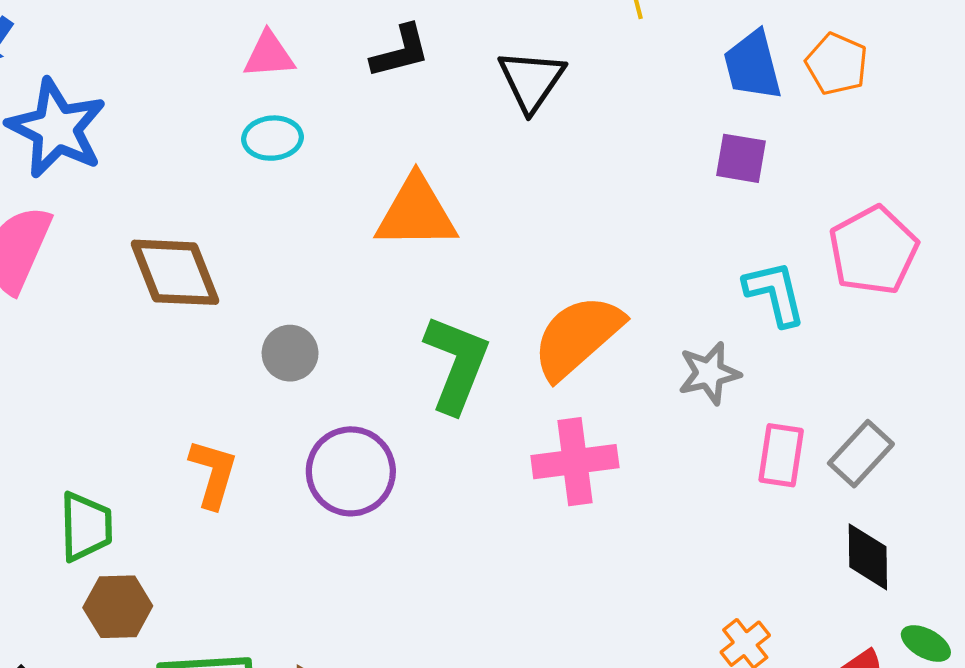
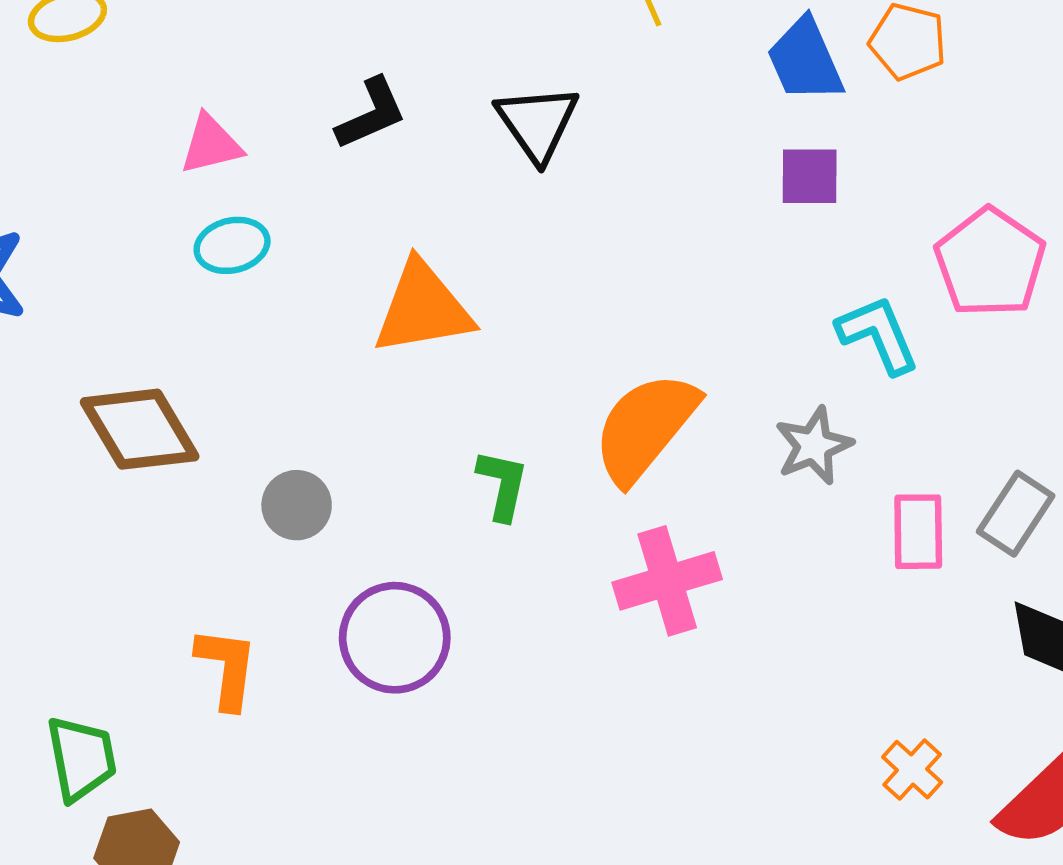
green L-shape: (457, 364) -> (503, 485), size x0.6

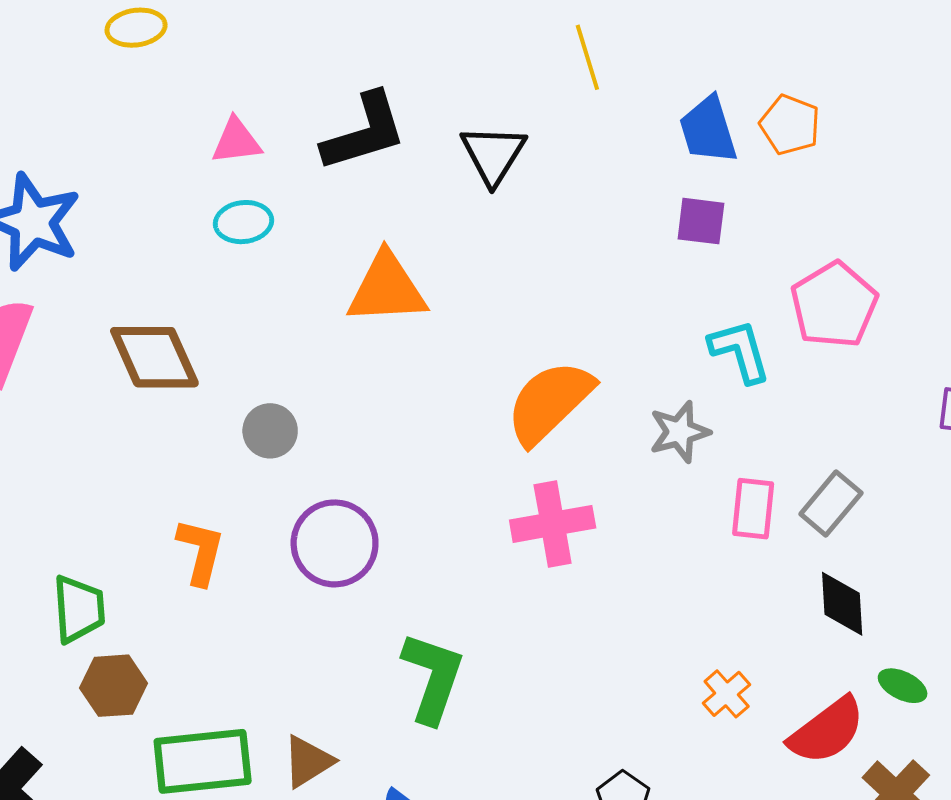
black L-shape: (371, 114) -> (364, 132), size x1.5
green L-shape: (503, 485) -> (433, 677), moved, size x1.6

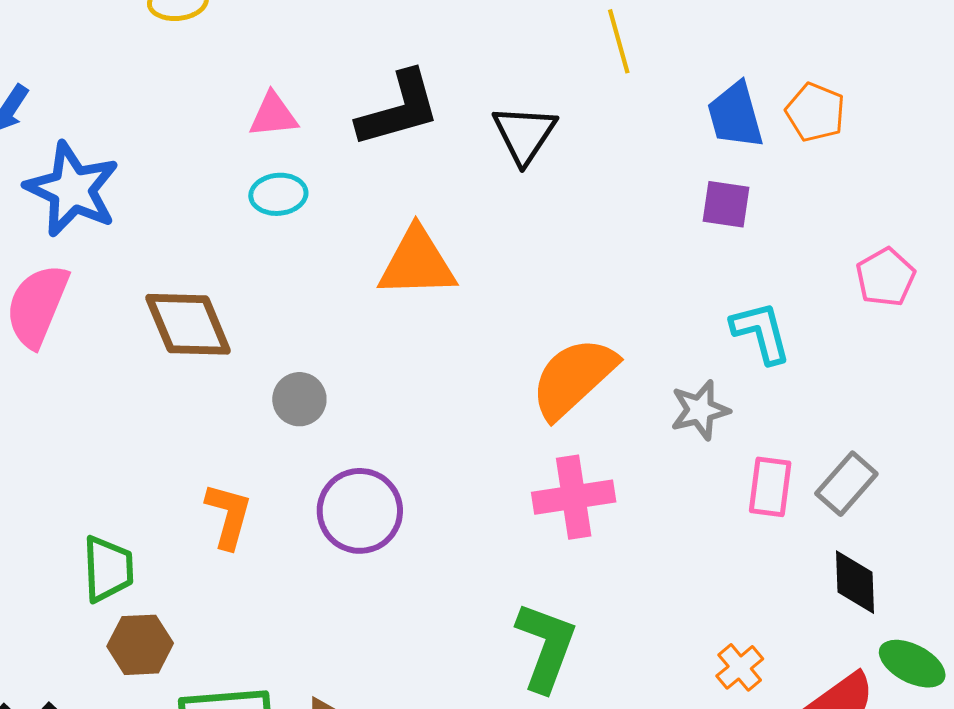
pink pentagon: (834, 305) -> (886, 277), moved, size x0.7
green L-shape: (433, 677) -> (546, 647), moved
green ellipse: (903, 686) -> (912, 664), size x1.4

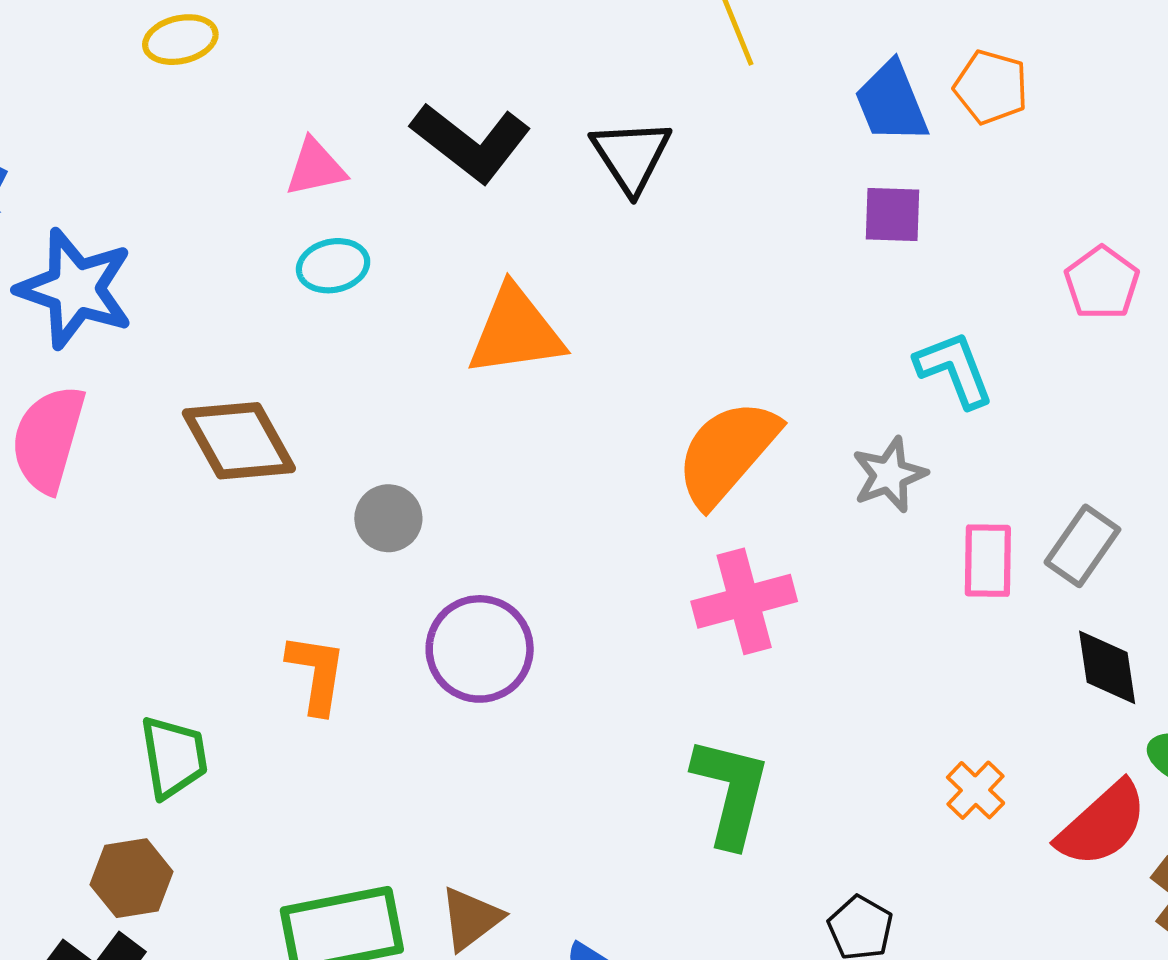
black L-shape: (399, 109) -> (471, 142), turned 60
brown hexagon: (140, 645) -> (132, 878), moved

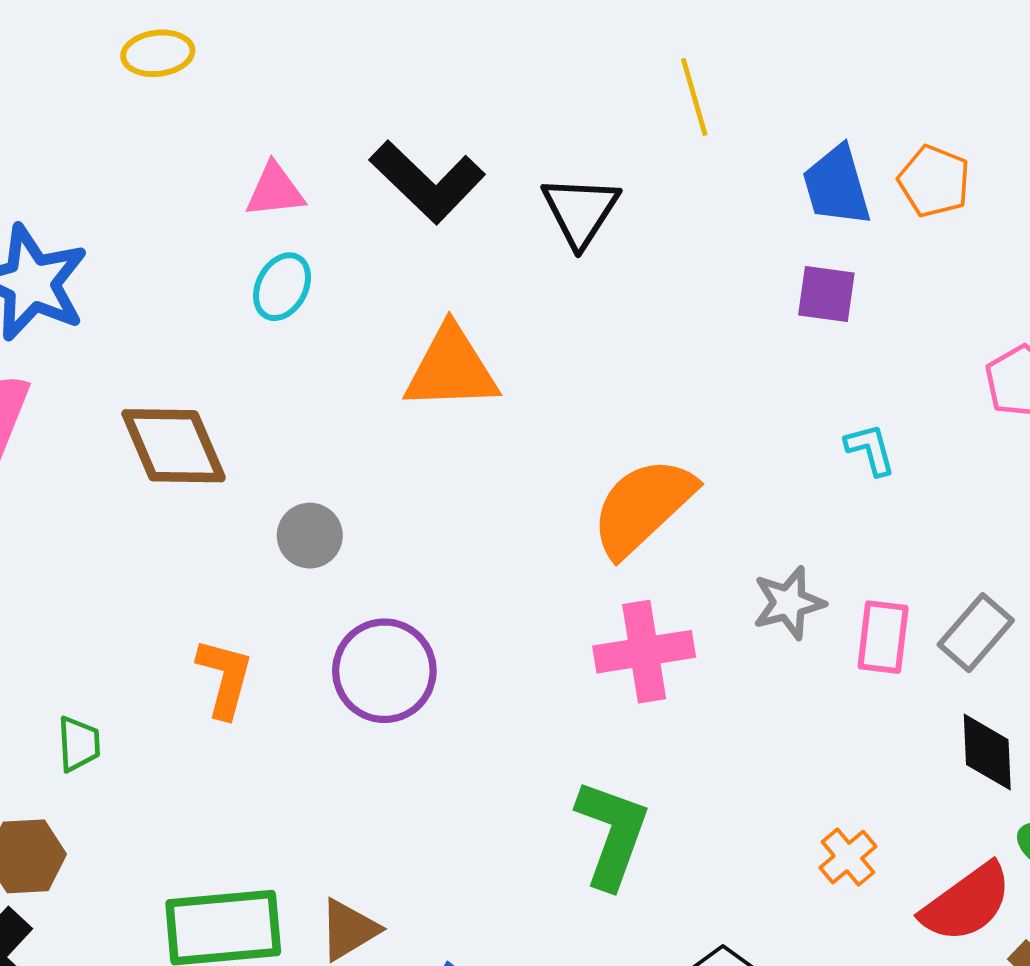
cyan ellipse: (333, 266) -> (282, 287), turned -56
cyan L-shape: (954, 369) -> (870, 449), size x0.7
gray star: (889, 475) -> (789, 603), moved
green trapezoid: (174, 757) -> (79, 744), size x0.7

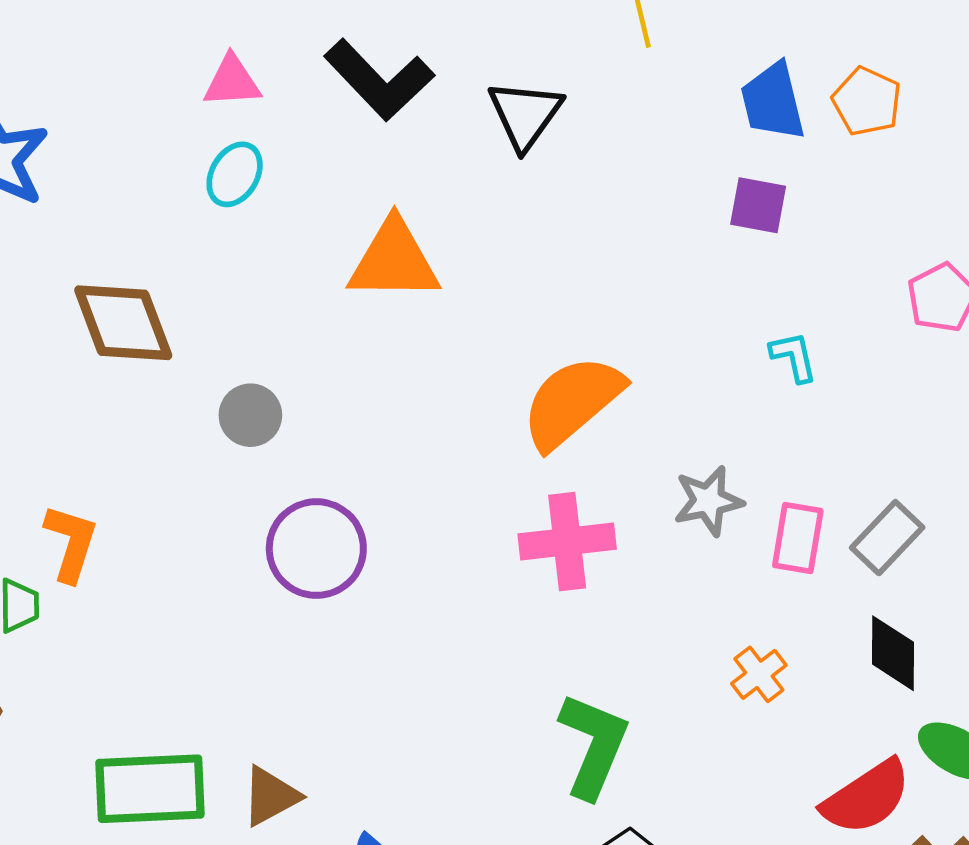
orange L-shape: (225, 678) -> (71, 543), moved
green L-shape: (612, 834) -> (593, 745), moved
orange cross: (848, 857) -> (759, 674), moved

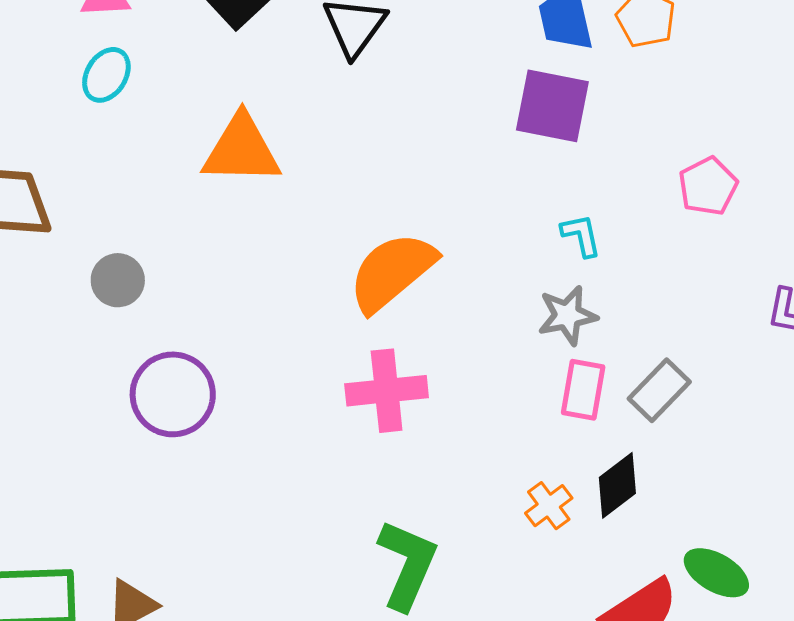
purple square: (758, 205) -> (552, 106), size x1.5
gray star: (708, 501) -> (567, 315), moved
black diamond: (893, 653) -> (617, 485), moved, turned 52

